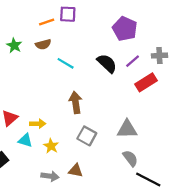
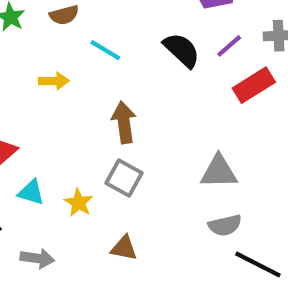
yellow arrow: (38, 124) -> (54, 81), moved
gray square: (87, 136) -> (124, 178), moved
gray semicircle: (130, 158) -> (225, 225), turned 114
gray arrow: (50, 176) -> (37, 258), moved

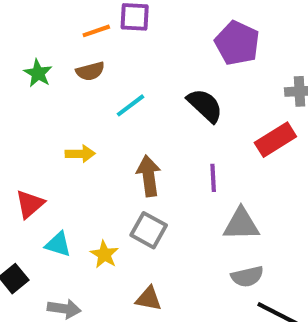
purple line: (229, 46) -> (213, 178), moved, turned -52
cyan line: (105, 50) -> (131, 105), turned -68
yellow arrow: (54, 81) -> (80, 154), moved

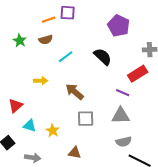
brown arrow: (149, 176) -> (75, 92), turned -42
purple line: (213, 178) -> (123, 93), moved, turned -64
gray square: (149, 230) -> (86, 119), moved, turned -30

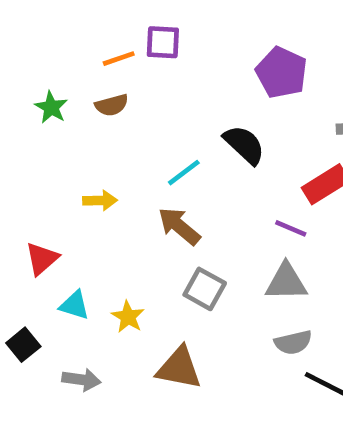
cyan line: (66, 57) -> (184, 173), moved
gray square: (86, 119) -> (205, 289), turned 30
brown triangle: (75, 153) -> (179, 368), size x1.5

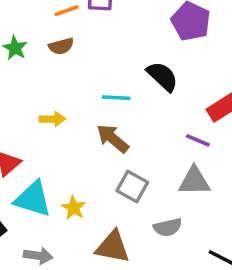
cyan line: (184, 173) -> (116, 98), turned 40
cyan triangle: (74, 305) -> (33, 199), size x1.6
gray semicircle: (293, 342) -> (168, 227), moved

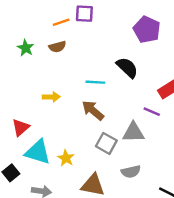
gray triangle: (194, 181) -> (133, 132), moved

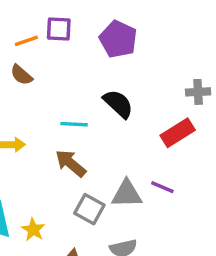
purple pentagon: (147, 30) -> (118, 39), moved
brown semicircle: (57, 47) -> (21, 75), turned 56
purple line: (152, 112) -> (162, 187), moved

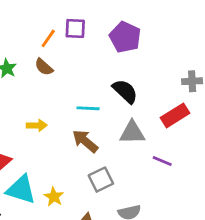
orange line: (26, 41) -> (48, 38), turned -36
gray triangle: (127, 194) -> (132, 133), moved
gray square: (89, 209) -> (101, 180), turned 35

